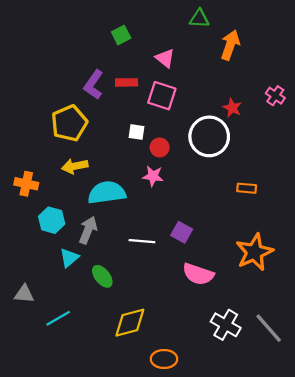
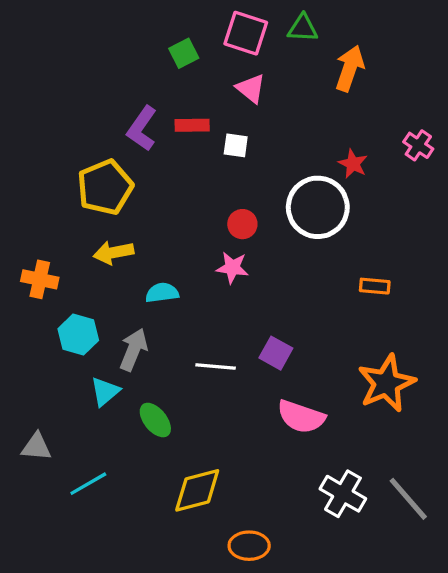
pink square: (162, 96) -> (246, 33), moved
white square: (136, 132) -> (236, 145), moved
cyan semicircle: (107, 193) -> (162, 293), size x0.6

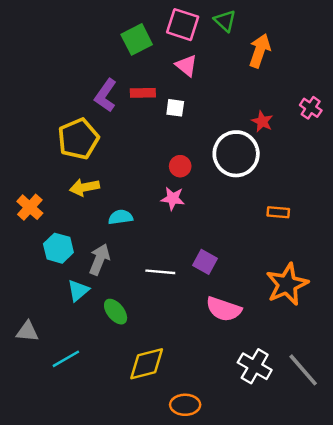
green triangle: (303, 28) -> (225, 21), turned 40
green square: (184, 53) -> (137, 39), size x1.4
orange cross: (40, 279) -> (30, 207), turned 30

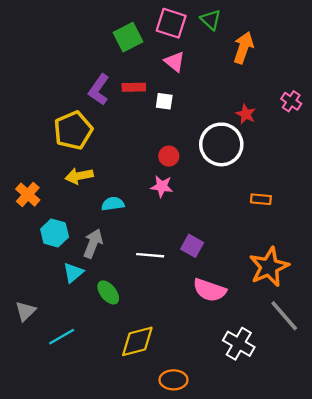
gray triangle: (27, 331) -> (25, 311), turned -50
gray line: (303, 370) -> (284, 316), moved

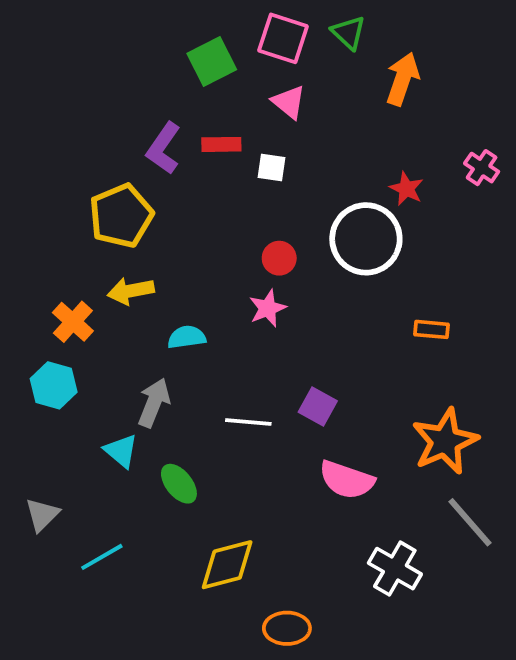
pink star: (162, 186) -> (268, 308), turned -30
orange cross: (28, 195) -> (73, 322), moved
cyan hexagon: (55, 233) -> (54, 385), moved
cyan triangle: (73, 273) -> (121, 451), turned -40

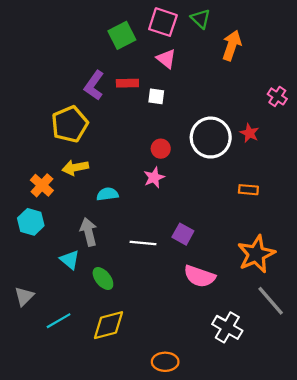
red star: (406, 189) -> (250, 133), moved
gray arrow: (154, 403) -> (89, 232), turned -36
yellow diamond: (227, 565) -> (109, 325), moved

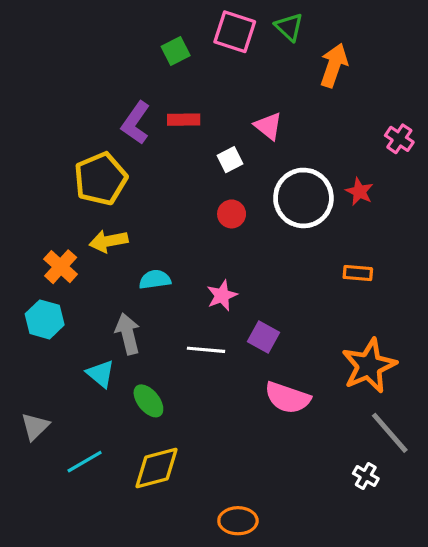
green square: (122, 35) -> (176, 51), size x0.7
pink triangle: (166, 59) -> (268, 126), moved
white square: (156, 96) -> (230, 160), moved, turned -35
pink star: (154, 177) -> (222, 295), moved
white cross: (227, 327) -> (366, 476), moved, size x0.6

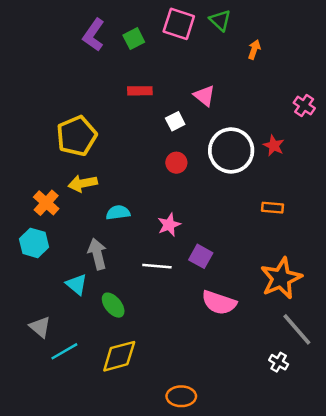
orange arrow: (334, 65) -> (254, 49), size x0.6
purple L-shape: (136, 123) -> (94, 35), moved
gray triangle: (35, 426) -> (40, 327), moved, turned -35

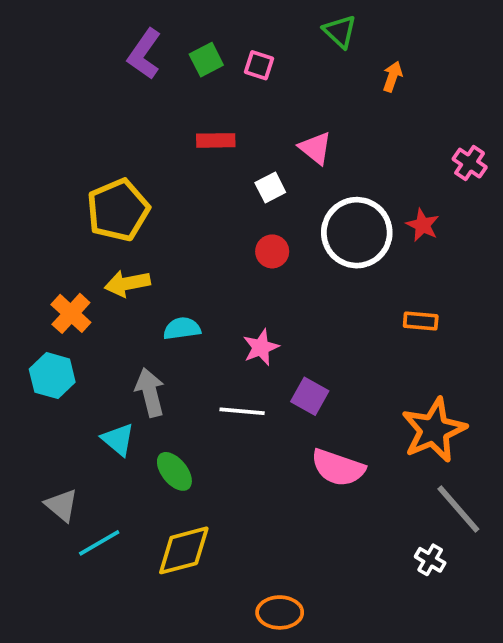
pink square: (179, 24) -> (259, 65), moved, size x0.6

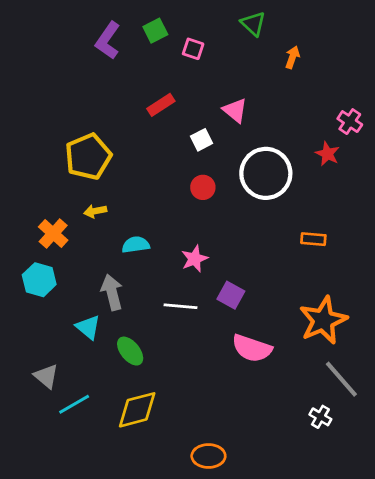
green square: (206, 60) -> (155, 31), moved
red rectangle: (216, 140) -> (161, 105), turned -32
red star: (423, 225) -> (327, 154), moved
yellow arrow: (127, 283) -> (95, 211), size x0.7

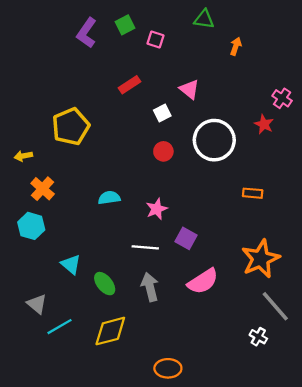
green triangle: (253, 24) -> (204, 19), turned -35
yellow arrow: (95, 211) -> (23, 156), moved
gray arrow: (112, 292) -> (150, 287), moved
pink semicircle: (252, 348) -> (203, 281), turned -52

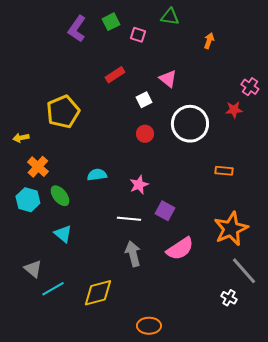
green triangle: (204, 19) -> (170, 17), moved
red star: (264, 124) -> (234, 110), turned -30
green ellipse: (105, 284) -> (60, 196), moved

